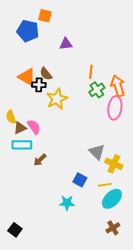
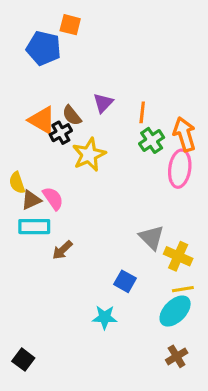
purple triangle: (66, 44) -> (103, 103), moved, turned -40
black cross: (39, 85) -> (61, 133), turned -32
yellow line: (105, 185) -> (183, 289), moved

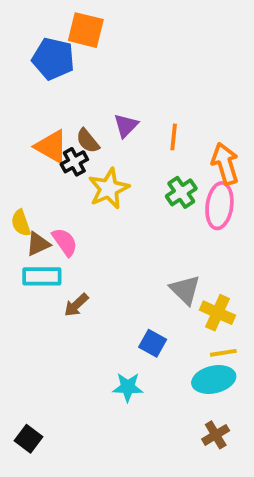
orange square: (70, 25) -> (86, 30), size x1.4
green cross: (152, 140) -> (181, 192), moved
cyan ellipse: (175, 311) -> (214, 380), turned 32

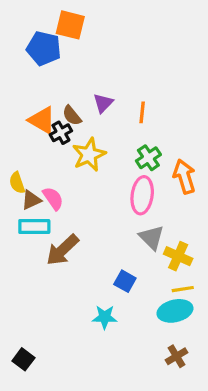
orange arrow: (225, 164) -> (184, 176), moved
pink ellipse: (219, 206) -> (142, 195), moved
brown arrow: (76, 305) -> (62, 250), size x1.6

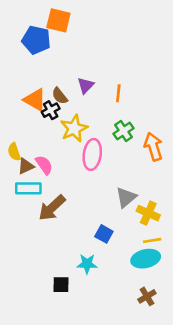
pink ellipse: (142, 195) -> (92, 154), moved
gray triangle: (152, 237) -> (126, 197), turned 35
black square: (23, 359) -> (61, 285), moved, turned -36

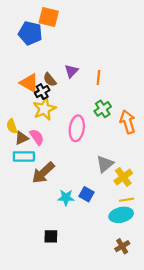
yellow star: (74, 128) -> (44, 109), moved
yellow cross: (148, 213) -> (123, 177), turned 30
cyan star: (87, 264) -> (66, 198), moved

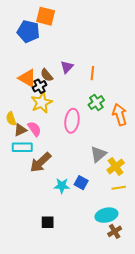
cyan ellipse: (121, 215) -> (106, 215), moved

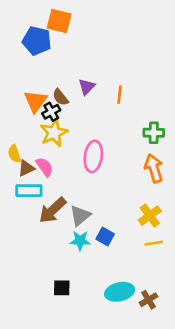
orange triangle: (27, 78) -> (35, 101), turned 36
green cross: (96, 102) -> (154, 133), moved, turned 35
orange arrow: (120, 115) -> (154, 168), moved
gray triangle: (98, 154) -> (80, 216), moved
cyan ellipse: (106, 215) -> (120, 292), moved

